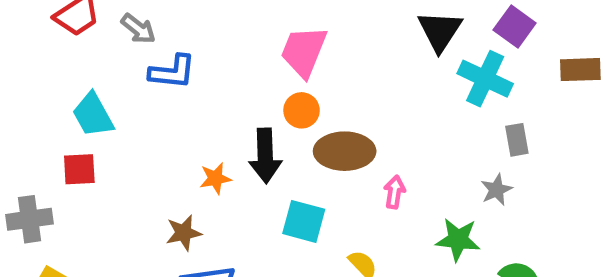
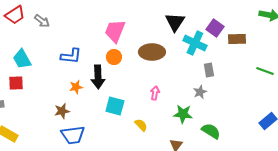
purple square: (515, 26) -> (215, 28), moved
blue L-shape: (172, 72) -> (71, 56), moved
brown ellipse: (345, 151) -> (152, 52), moved

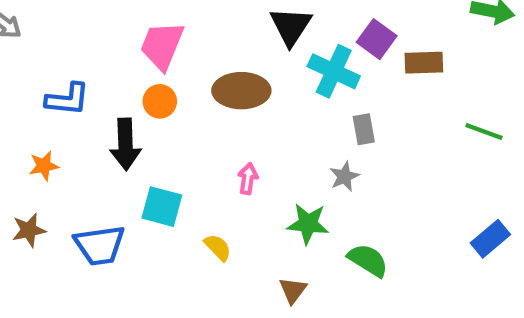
orange star: (76, 87) -> (44, 166), moved
brown star: (62, 111) -> (29, 230), moved
blue trapezoid: (73, 135) -> (100, 245), moved

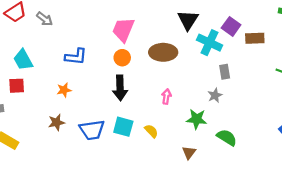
black arrow: (125, 144) -> (120, 88), moved
cyan square: (162, 207) -> (123, 127), moved

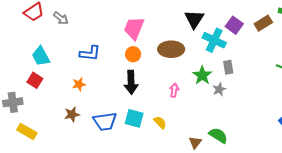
brown rectangle: (255, 38) -> (263, 23), moved, turned -30
red square: (17, 86) -> (35, 80), turned 35
green star: (197, 119) -> (202, 75), moved, turned 30
green semicircle: (227, 137) -> (218, 135), moved

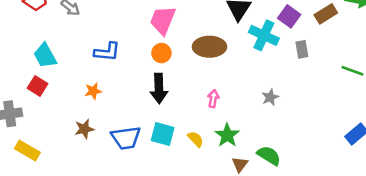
gray rectangle: (228, 67) -> (302, 49), moved
green star: (202, 75) -> (227, 135), moved

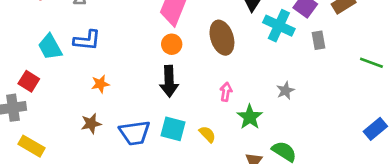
brown ellipse: (209, 47) -> (222, 38), turned 72
blue L-shape: (107, 52) -> (87, 40), moved
red square: (37, 86) -> (29, 81), moved
green star: (227, 135) -> (250, 117), moved

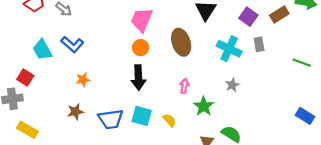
cyan cross: (279, 26) -> (229, 49), moved
blue L-shape: (87, 40) -> (72, 44), turned 35
blue rectangle: (375, 129) -> (305, 116), turned 72

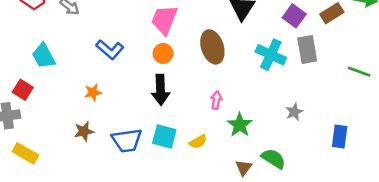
blue L-shape: (72, 44) -> (110, 50), moved
gray rectangle: (259, 44) -> (307, 50), size x1.5
gray star: (232, 85) -> (294, 112), moved
blue rectangle: (305, 116) -> (340, 137), moved, turned 66
yellow semicircle: (169, 120) -> (198, 142), turned 104

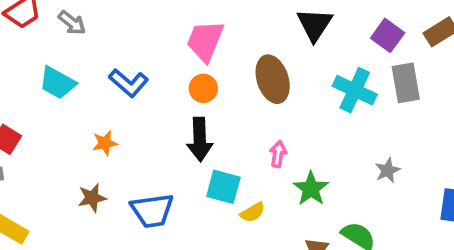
cyan trapezoid: (44, 56) -> (57, 83), moved, turned -32
cyan square: (164, 137) -> (223, 187), moved

